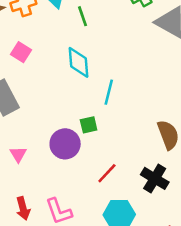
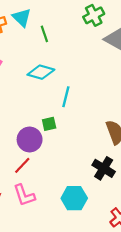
cyan diamond: (79, 62) -> (41, 72), turned -70
red line: (107, 173) -> (22, 165), moved

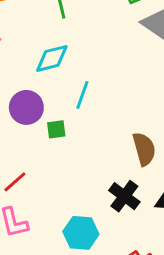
cyan diamond: (41, 72) -> (52, 58), turned -35
purple circle: (30, 139) -> (26, 107), moved

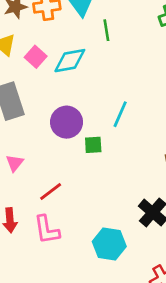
cyan diamond: (52, 58) -> (70, 61), moved

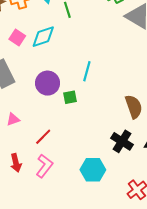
pink triangle: (15, 163) -> (13, 119), turned 40
pink L-shape: (47, 230) -> (44, 166), turned -125

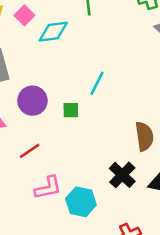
pink square: (17, 37) -> (24, 15), moved
purple circle: (48, 83) -> (32, 101), moved
pink L-shape: (44, 166) -> (48, 188), moved, turned 30

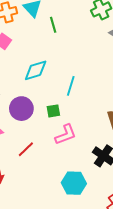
cyan diamond: (53, 32) -> (36, 70), moved
pink L-shape: (48, 188) -> (66, 135), moved

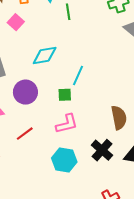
green square: (53, 111) -> (65, 95), moved
cyan hexagon: (74, 183) -> (64, 160), moved

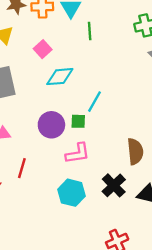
pink square: (16, 22) -> (43, 49), moved
purple circle: (25, 92) -> (51, 125), moved
red line: (25, 134) -> (22, 168), moved, turned -42

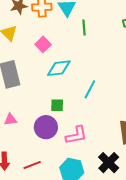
green square: (78, 121) -> (57, 105), moved
purple circle: (51, 125) -> (46, 127), moved
red line: (22, 168) -> (32, 165), moved, turned 54

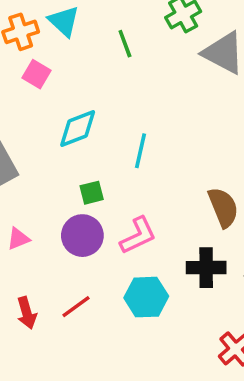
green line: (84, 27) -> (125, 44), moved
pink square: (43, 44) -> (37, 74), moved
black cross: (109, 163) -> (206, 268), turned -30

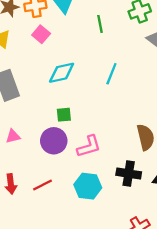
cyan line: (140, 151) -> (111, 74), moved

